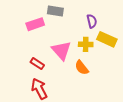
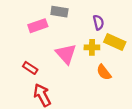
red rectangle: (37, 64) -> (30, 68), moved
orange semicircle: (82, 68) -> (104, 72), moved

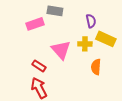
red rectangle: (30, 68) -> (39, 66), moved
orange semicircle: (104, 72) -> (96, 67), turned 42

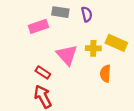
purple semicircle: (91, 21) -> (87, 14), moved

